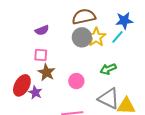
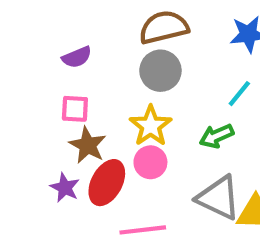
yellow star: (96, 37) -> (151, 126), moved
cyan line: (118, 37) -> (239, 94), moved
red ellipse: (22, 85) -> (107, 183), moved

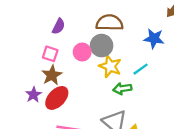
purple semicircle: (77, 57) -> (59, 26), turned -56
yellow star: (151, 126) -> (110, 66), moved, turned -30
pink circle: (150, 162) -> (82, 52), moved

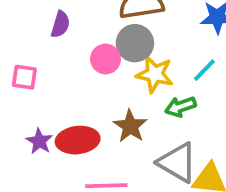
pink square: (50, 54) -> (24, 77), moved
brown star: (52, 75) -> (130, 126), moved
red ellipse: (57, 98) -> (78, 140), turned 50

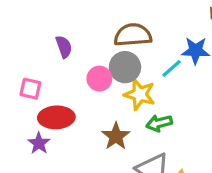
purple semicircle: (60, 24) -> (64, 47), turned -40
cyan line: (204, 70) -> (172, 68), moved
red ellipse: (78, 140) -> (56, 117), moved

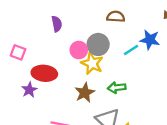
brown semicircle: (133, 35) -> (116, 17), moved, size x0.7
pink square: (30, 89) -> (18, 52), moved
yellow star: (140, 94) -> (92, 63), moved

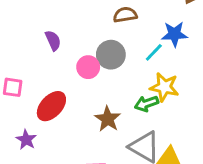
yellow star: (92, 63) -> (164, 87), moved
red ellipse: (44, 73) -> (51, 106), turned -40
purple star: (29, 90) -> (26, 140), moved

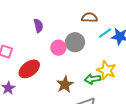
cyan line: (154, 52) -> (105, 33), moved

